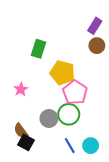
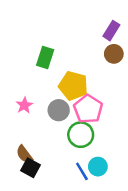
gray circle: (49, 118) -> (59, 110), moved
cyan circle: (91, 146) -> (98, 167), moved

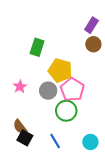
cyan circle: (98, 167) -> (90, 142), moved
blue line: (82, 171) -> (55, 141), moved

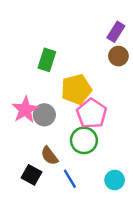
yellow pentagon: (60, 70) -> (76, 89), turned -30
pink star: (20, 87) -> (25, 110), size x1.5
gray circle: (48, 91) -> (44, 115), moved
brown semicircle: (20, 127) -> (49, 156), moved

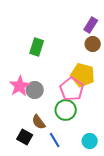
yellow pentagon: (76, 89) -> (83, 75), moved, turned 30

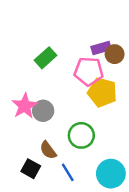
purple rectangle: (91, 25) -> (101, 48), moved, turned 42
green rectangle: (37, 47) -> (46, 58), turned 30
pink pentagon: (72, 89) -> (89, 71), moved, turned -30
cyan circle: (90, 141) -> (111, 174), size x1.5

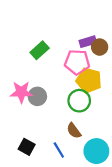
pink star: (25, 106) -> (21, 92), turned 30
green circle: (81, 135) -> (79, 101), moved
brown semicircle: (48, 150) -> (74, 131), moved

